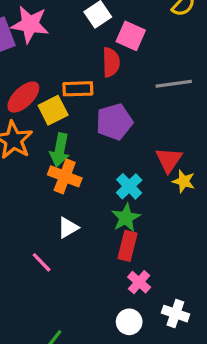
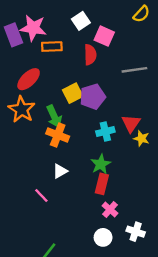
orange rectangle: (78, 89) -> (52, 47), moved
yellow square: (53, 110) -> (73, 93), moved
green arrow: (60, 150) -> (54, 116), turned -35
cyan cross: (129, 186) -> (105, 132), moved, turned 30

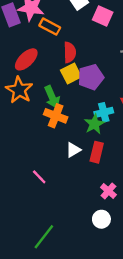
orange rectangle: (52, 47) -> (50, 27), turned 30
red semicircle: (90, 55) -> (70, 52), moved
green star: (101, 164) -> (94, 124), moved
white triangle: (60, 171) -> (73, 150), moved
red rectangle: (102, 184) -> (97, 152), moved

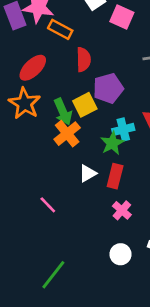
yellow square: (71, 74) -> (85, 105), moved
orange cross: (56, 116) -> (67, 134), turned 30
pink cross: (108, 191) -> (122, 210), moved

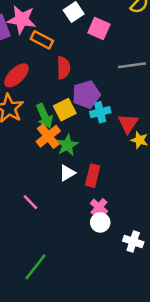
cyan cross: (123, 129) -> (100, 112), moved
green star: (112, 143) -> (67, 145), moved
white circle: (121, 254) -> (100, 222), moved

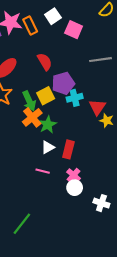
orange rectangle: (42, 40) -> (30, 26), moved, turned 36
red semicircle: (63, 68) -> (45, 62), turned -30
pink line: (30, 202) -> (43, 171), moved, turned -32

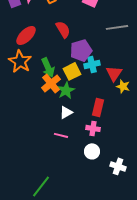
yellow square: (46, 96) -> (72, 71), moved
red rectangle: (68, 149) -> (98, 107), moved
pink cross: (74, 175) -> (93, 128), moved, turned -32

